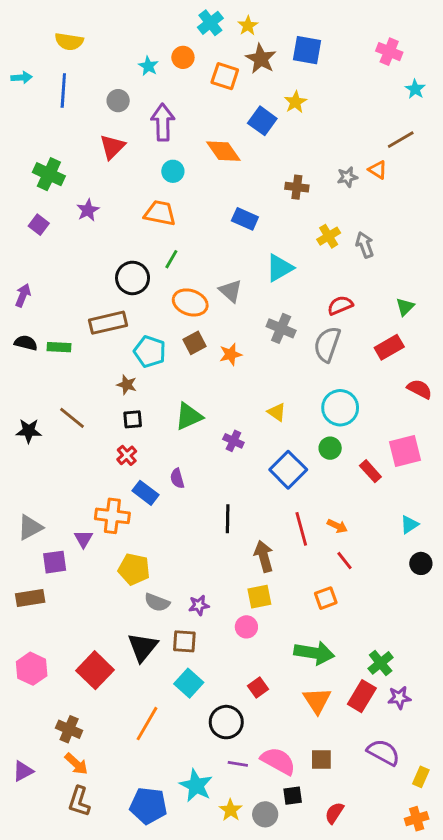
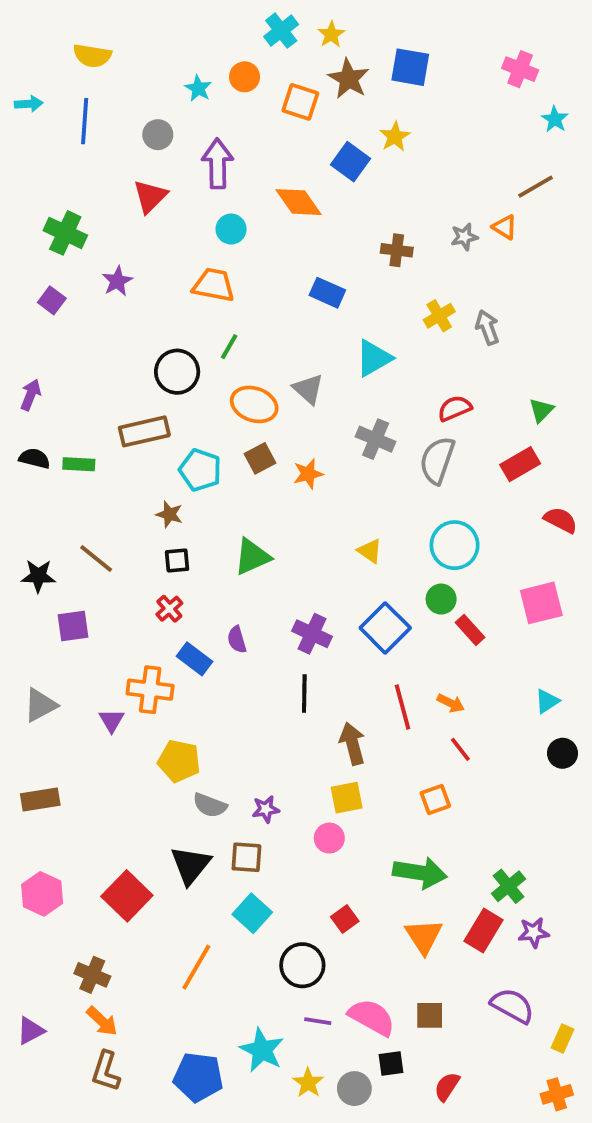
purple cross: (233, 441) -> (312, 634), moved, size x1.4
red rectangle: (370, 471) -> (470, 630), moved
purple square: (55, 562) -> (73, 626), moved

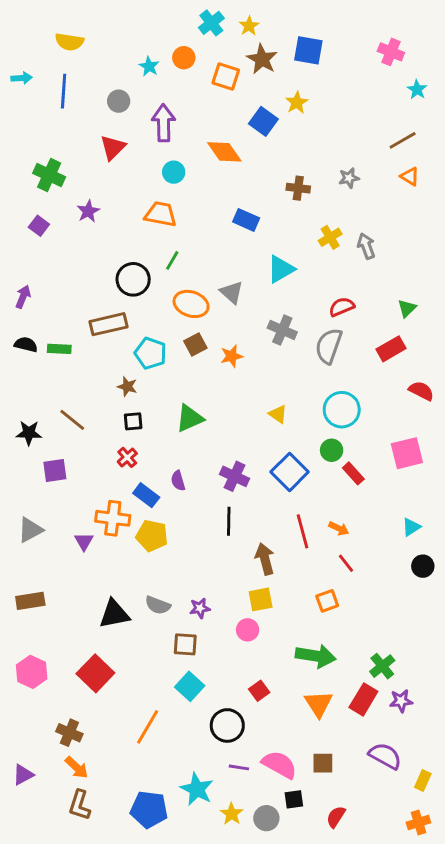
orange triangle: (505, 227) -> (410, 176), moved
yellow pentagon: (179, 761) -> (152, 536), moved
black triangle: (191, 865) -> (114, 614), moved, turned 40

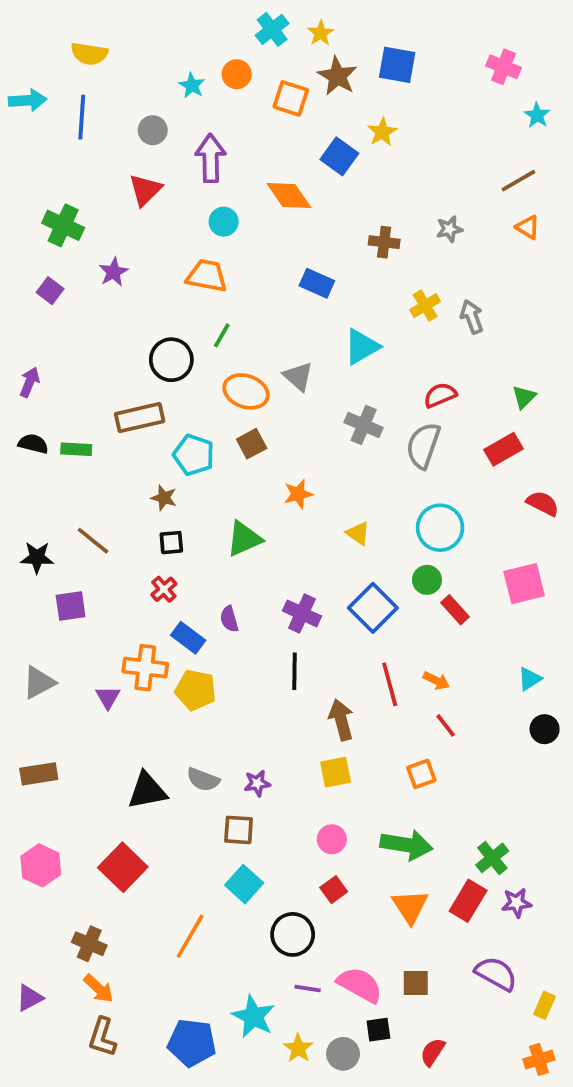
cyan arrow: (22, 78) -> (28, 100), size x1.4
orange star: (232, 356) -> (298, 494), moved
pink circle: (248, 630) -> (332, 839), moved

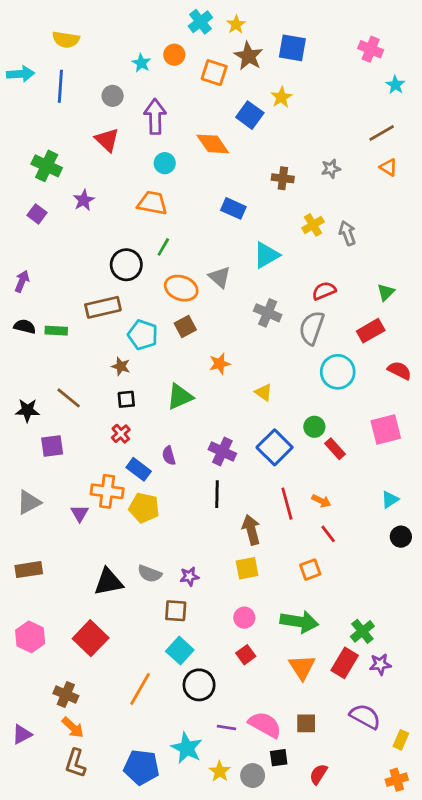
red triangle: (145, 190) -> (107, 140), turned -32
cyan circle: (440, 528) -> (338, 372), moved
black circle: (293, 934) -> (199, 685), moved

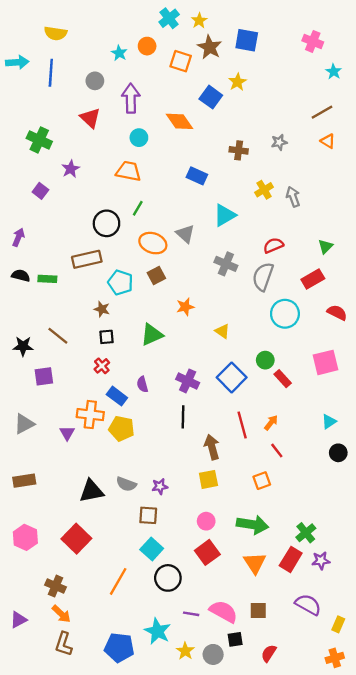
purple square: (37, 214) -> (40, 191), moved
orange arrow: (321, 501) -> (271, 423), turned -77
red square: (246, 655) -> (207, 552), size x1.5

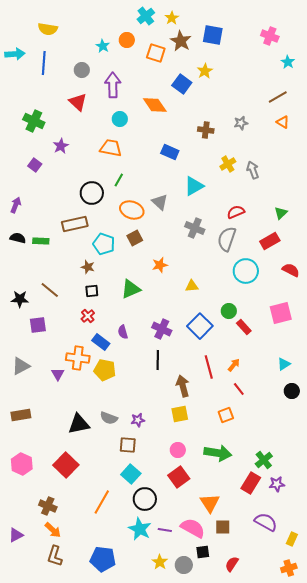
yellow triangle: (222, 331) -> (192, 286), turned -40
orange triangle: (255, 563) -> (210, 503), moved
cyan star: (157, 631) -> (140, 529), moved

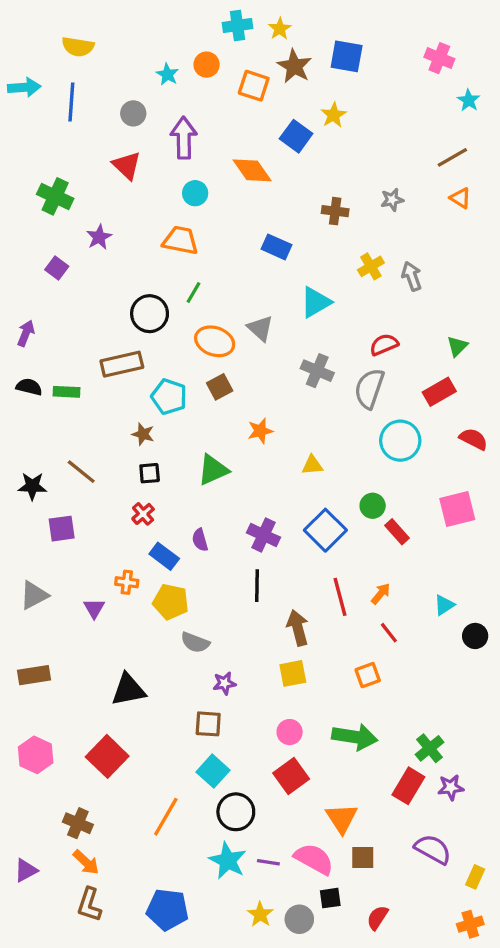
cyan cross: (146, 16) -> (237, 25), turned 30
orange cross: (78, 358) -> (127, 582), size x0.6
cyan triangle: (284, 364) -> (444, 605), moved
gray semicircle: (109, 418) -> (195, 642), moved

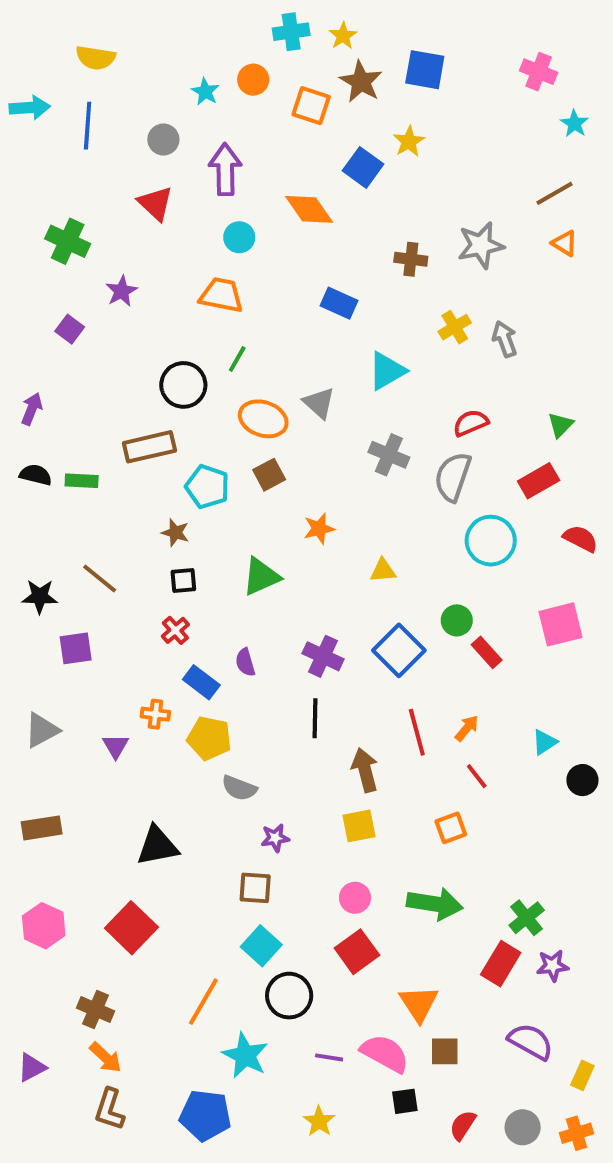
gray star: (392, 200) -> (481, 245), size x1.6
cyan star: (228, 861) -> (245, 1055), moved
gray circle: (299, 919) -> (523, 1127), moved

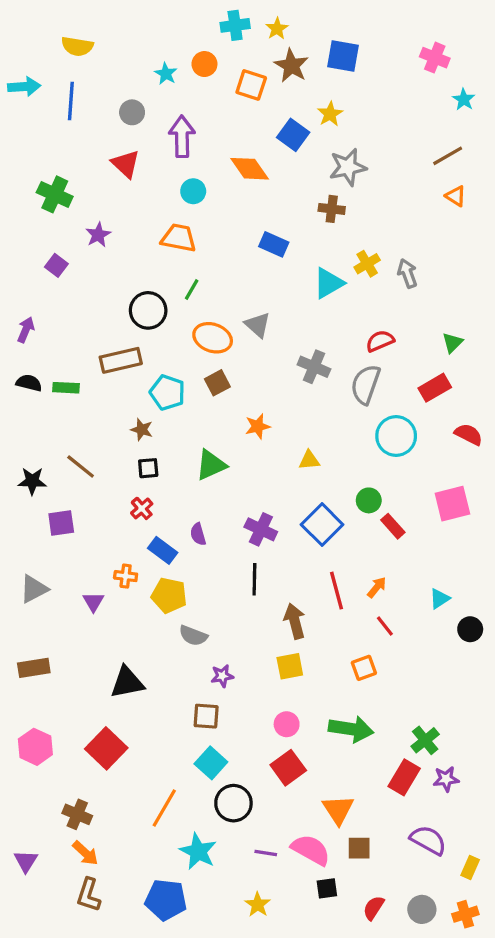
gray star: (481, 245) -> (348, 167), moved
cyan triangle: (387, 371) -> (328, 283), moved
purple triangle: (32, 1067) -> (26, 861), turned -30

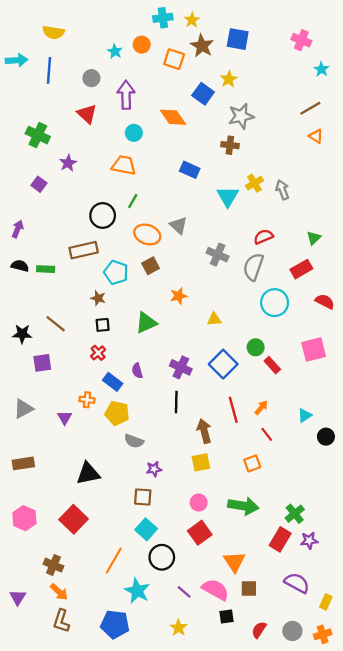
cyan triangle: (328, 283) -> (228, 197), turned -30
purple line: (266, 853) -> (184, 592), turned 32

